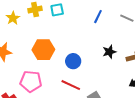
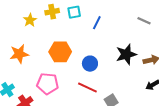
blue line: (98, 17) -> (97, 23), moved
black star: (109, 52) -> (126, 54), size x1.5

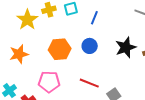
yellow star: (30, 20) -> (27, 20), size x1.5
blue circle: (90, 64) -> (90, 46), moved

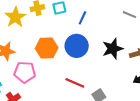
blue circle: (90, 46) -> (77, 46), size x1.5
pink pentagon: (49, 82) -> (25, 72), moved

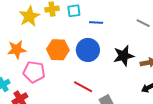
blue line: (82, 18) -> (96, 23), turned 64

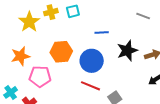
blue line: (96, 23) -> (102, 32), moved
blue circle: (88, 50) -> (92, 61), moved

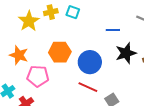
cyan square: (73, 11) -> (73, 12), turned 32
blue line: (102, 32) -> (113, 30), moved
orange star: (20, 56) -> (19, 55), turned 30

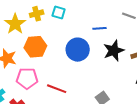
orange hexagon: (60, 52) -> (35, 47), moved
blue circle: (90, 62) -> (78, 50), moved
red line: (88, 87) -> (57, 89), moved

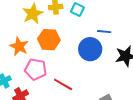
blue line: (99, 28) -> (104, 32), moved

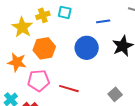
blue line: (104, 32) -> (103, 21), moved

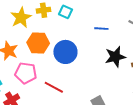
blue circle: (87, 48) -> (65, 52), moved

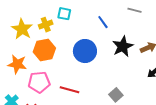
yellow cross: (44, 10) -> (46, 25), moved
blue line: (101, 29) -> (103, 22), turned 64
blue circle: (65, 52) -> (85, 51), moved

